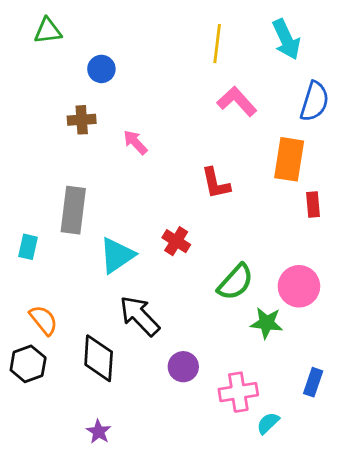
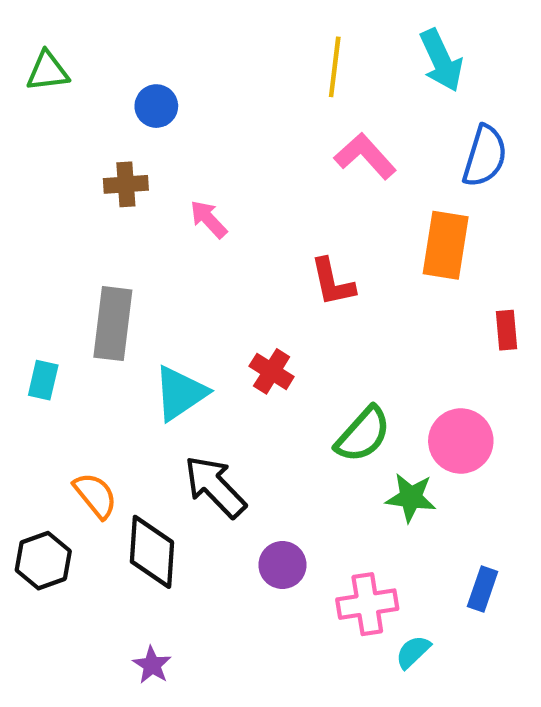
green triangle: (48, 31) -> (48, 71), moved
red rectangle: (313, 204) -> (506, 330), moved
orange semicircle: (44, 320) -> (95, 495), moved

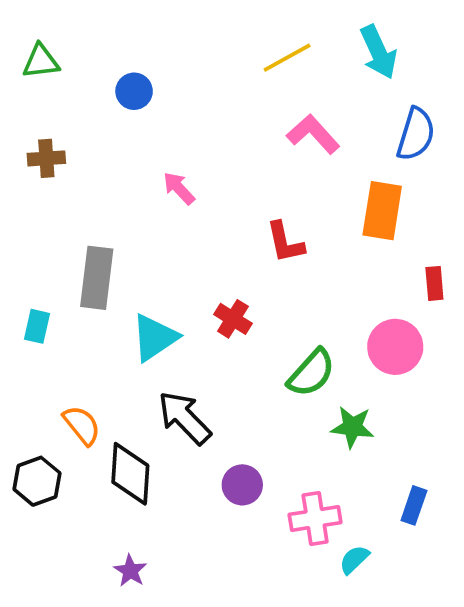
yellow line: (335, 67) -> (287, 58), turned 54
brown cross: (126, 184) -> (46, 158), moved
pink circle: (461, 441) -> (395, 347), moved

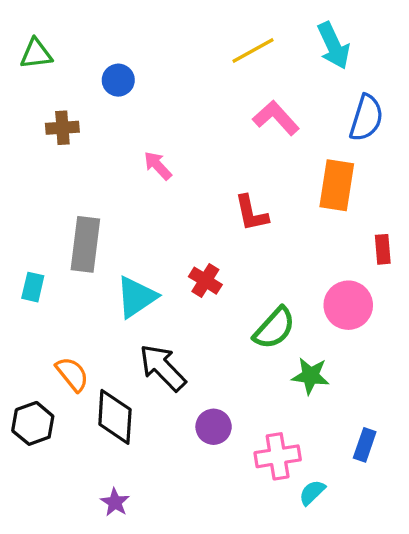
brown cross: (46, 158) -> (62, 128), moved

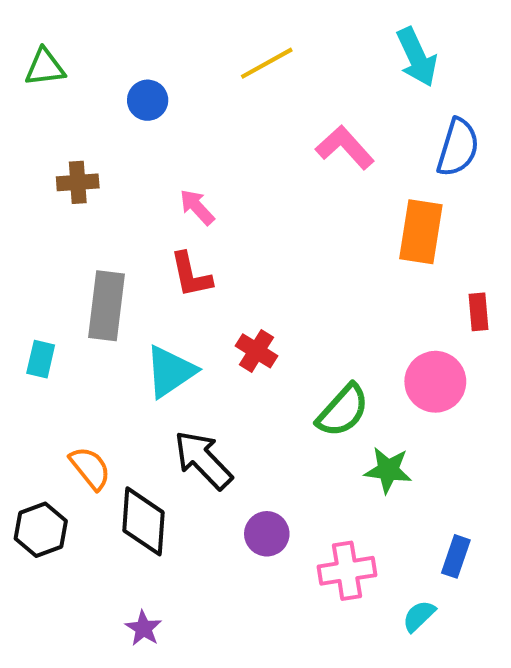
yellow line: (253, 51) -> (267, 63), moved
brown cross: (62, 128) -> (78, 182), moved
red L-shape: (251, 213) -> (191, 275), moved
cyan semicircle: (312, 492) -> (419, 616), moved

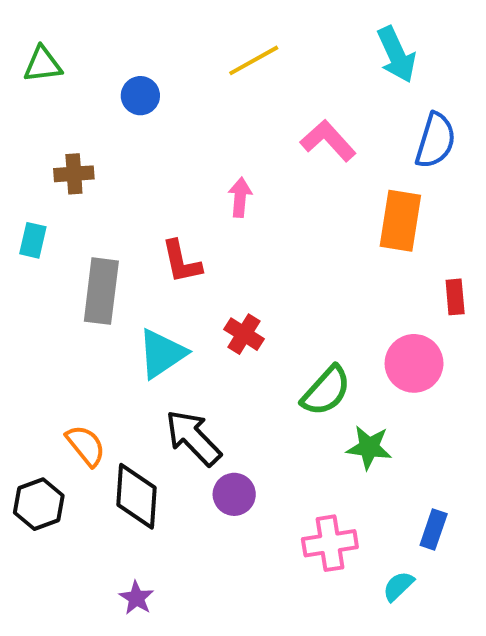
pink arrow: (197, 207) -> (240, 197), moved, turned 48
cyan rectangle: (41, 359) -> (33, 240), moved
purple circle: (267, 534) -> (234, 494), moved

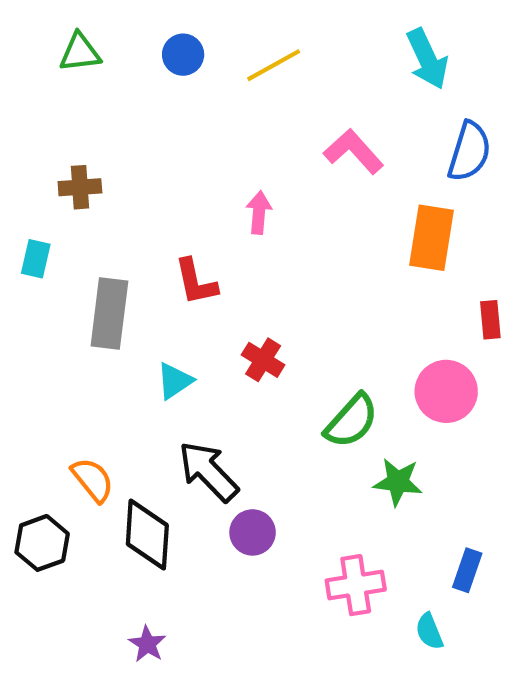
green triangle: (43, 64) -> (80, 53), moved
blue circle: (140, 96) -> (183, 55), moved
cyan triangle: (162, 354) -> (175, 381), size x0.7
cyan semicircle: (398, 586) -> (429, 631), turned -68

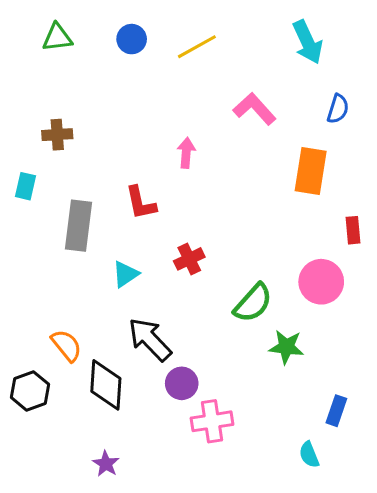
blue semicircle: (469, 151) -> (338, 109), size x0.7
red cross: (263, 360) -> (189, 259), turned 32
pink cross: (356, 585) -> (212, 421), moved

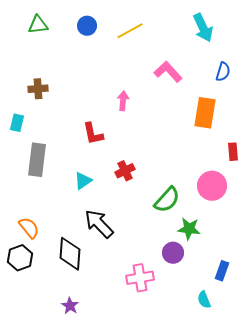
gray rectangle: (79, 226) -> (37, 160), moved
orange semicircle: (66, 345) -> (29, 228), moved
purple circle: (182, 383) -> (173, 253), moved

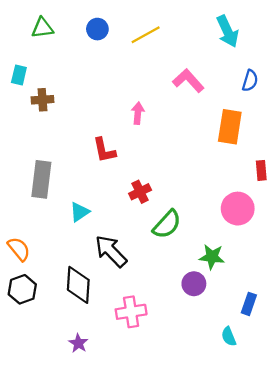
cyan rectangle: (17, 123) -> (19, 75), moved
cyan triangle: (83, 181) -> (79, 212), moved
green semicircle: (167, 200) -> (167, 224), moved
orange semicircle: (29, 228) -> (19, 249), moved
pink cross: (140, 278) -> (131, 312), moved

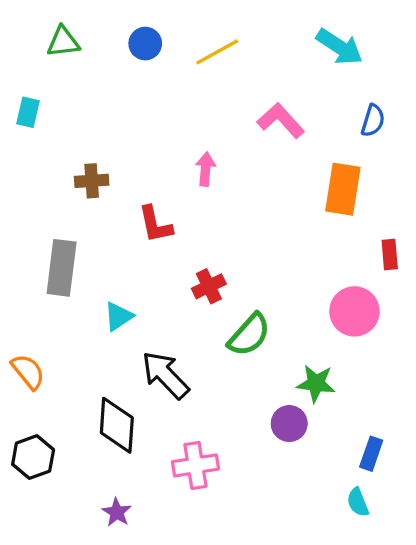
cyan arrow: (228, 31) -> (339, 47), turned -32
brown cross: (42, 100) -> (92, 181), moved
black hexagon: (22, 289) -> (33, 457), moved
cyan semicircle: (229, 336) -> (358, 502), moved

